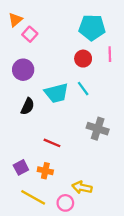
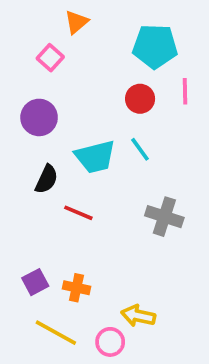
orange triangle: (15, 20) -> (76, 22), moved
red line: (52, 143) -> (78, 213), moved

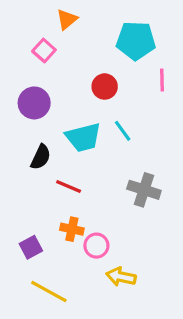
red circle: (140, 99) -> (105, 87), moved
orange cross: (76, 288) -> (72, 229), moved
pink circle: (110, 342) -> (96, 246), moved

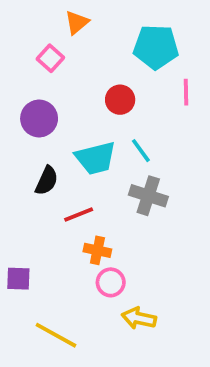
red line: (69, 187) -> (79, 215), turned -45
gray cross: (144, 190) -> (148, 196), moved
orange cross: (72, 229) -> (97, 250), moved
purple square: (31, 247) -> (18, 279), moved, turned 30

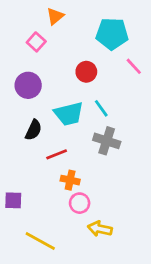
pink line: (186, 92) -> (134, 66), turned -42

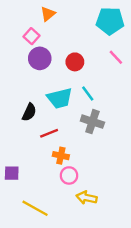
cyan pentagon: (112, 34) -> (110, 21), moved
purple circle: (28, 85) -> (40, 58), moved

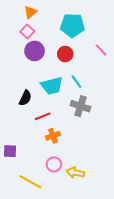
orange triangle: (48, 14) -> (30, 12), moved
cyan pentagon: (110, 21) -> (72, 25), moved
orange cross: (61, 156) -> (53, 136), turned -32
pink circle: (69, 175) -> (54, 164), moved

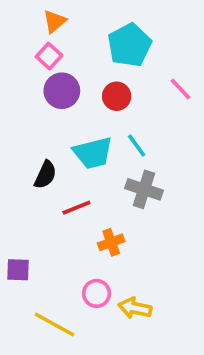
cyan pentagon: (72, 25) -> (129, 45), turned -30
orange cross: (53, 136) -> (111, 242), moved

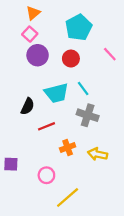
pink circle: (97, 293) -> (46, 175), moved
yellow arrow: (135, 308) -> (98, 154), moved
yellow line: (55, 325) -> (68, 197), moved, turned -70

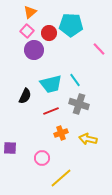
cyan pentagon: (79, 27) -> (71, 25), turned 30
red circle: (71, 59) -> (49, 33), moved
red line: (46, 126) -> (51, 111), moved

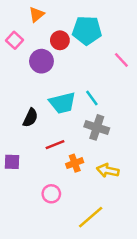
pink square: (27, 31) -> (14, 40), moved
red line: (51, 111) -> (55, 145), moved
purple square: (10, 148) -> (12, 162), moved
yellow line: (61, 178) -> (91, 217), moved

